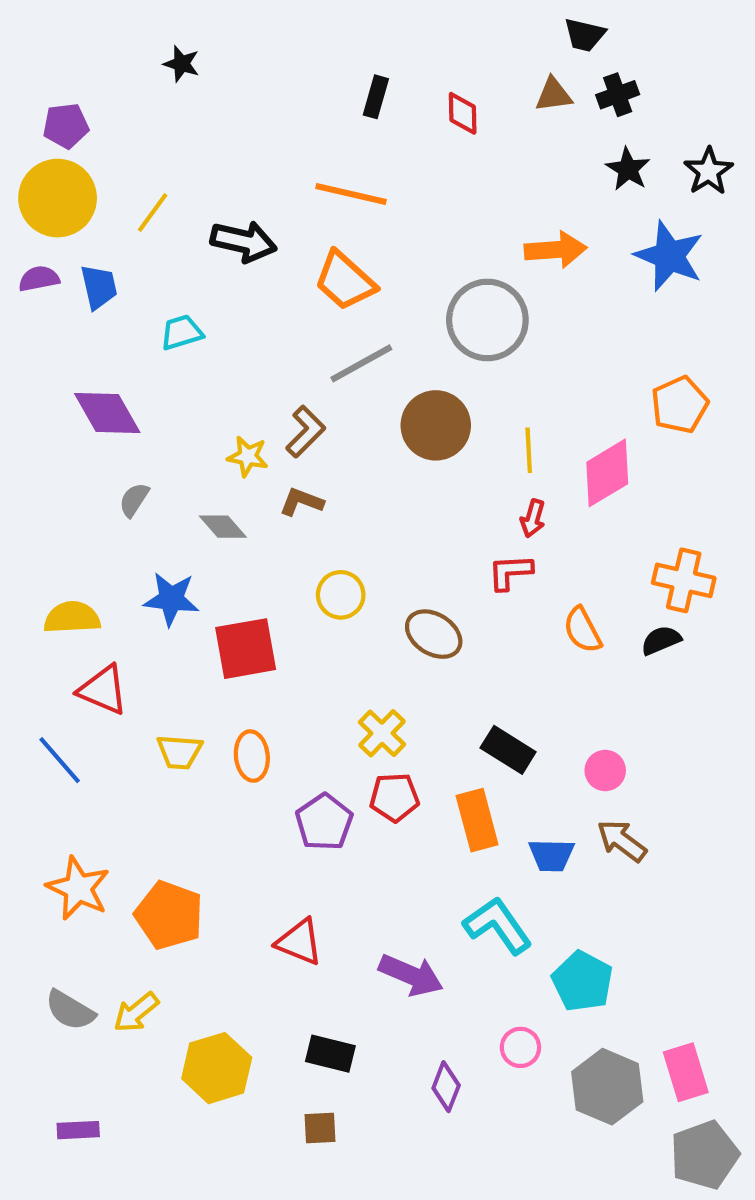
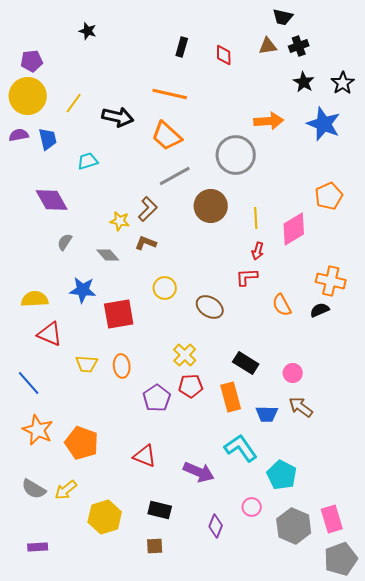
blue line: (60, 760) -> (29, 383), moved

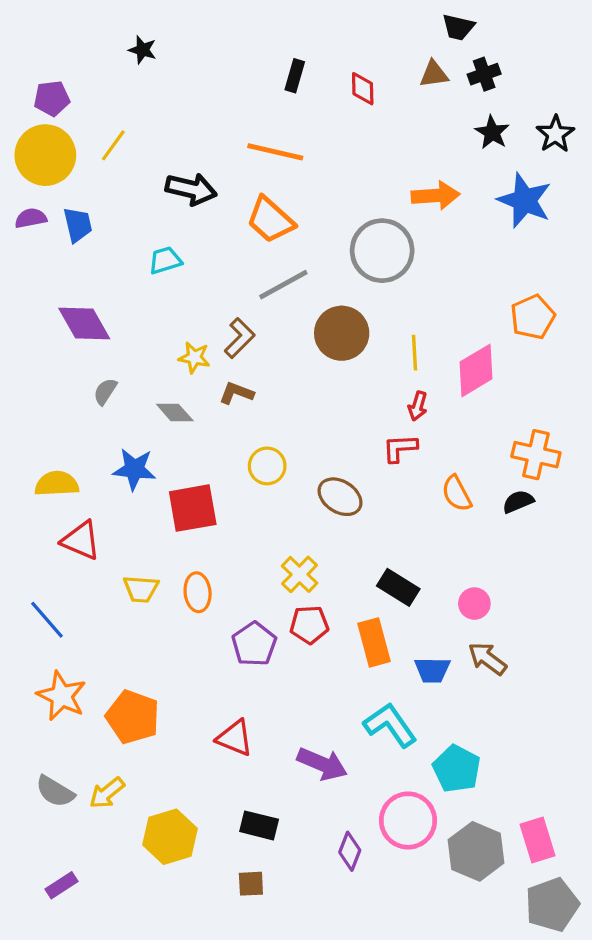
yellow line: (74, 103) -> (113, 145), moved
cyan trapezoid: (88, 161) -> (165, 260), moved
pink circle: (252, 507) -> (408, 821), size x1.8
purple rectangle: (38, 547) -> (62, 885), turned -30

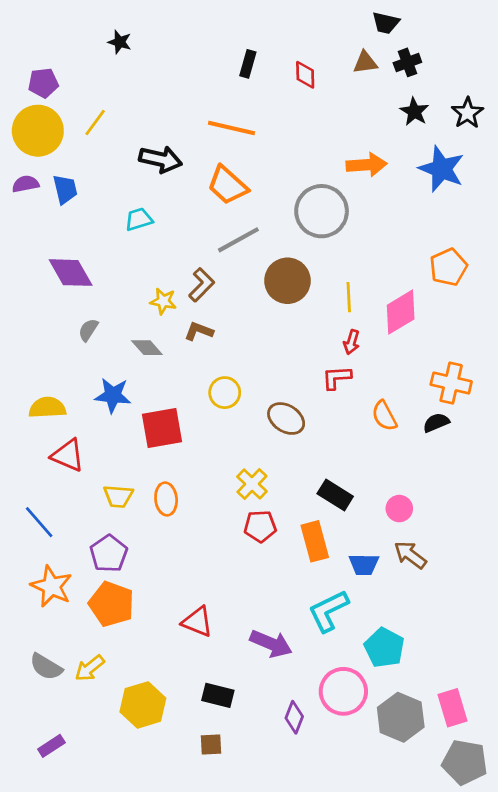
purple pentagon: (254, 644) -> (109, 554), moved
cyan L-shape: (390, 725) -> (328, 611), turned -81
gray pentagon: (552, 905) -> (465, 762), turned 30

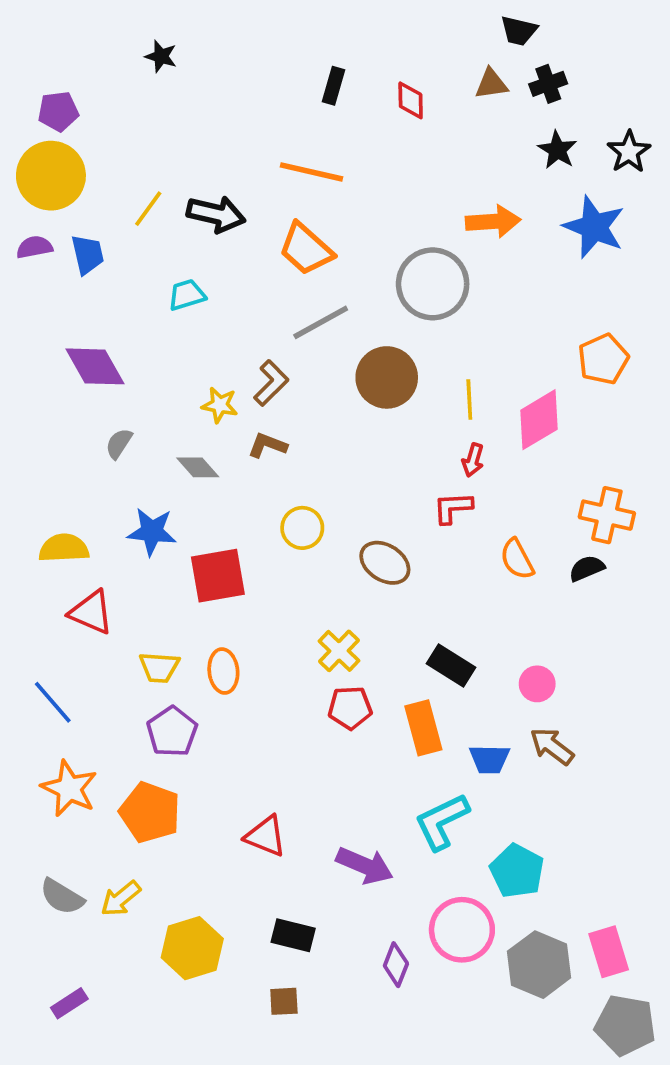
yellow line: (95, 122) -> (148, 209), moved
purple pentagon: (109, 554) -> (172, 732), moved

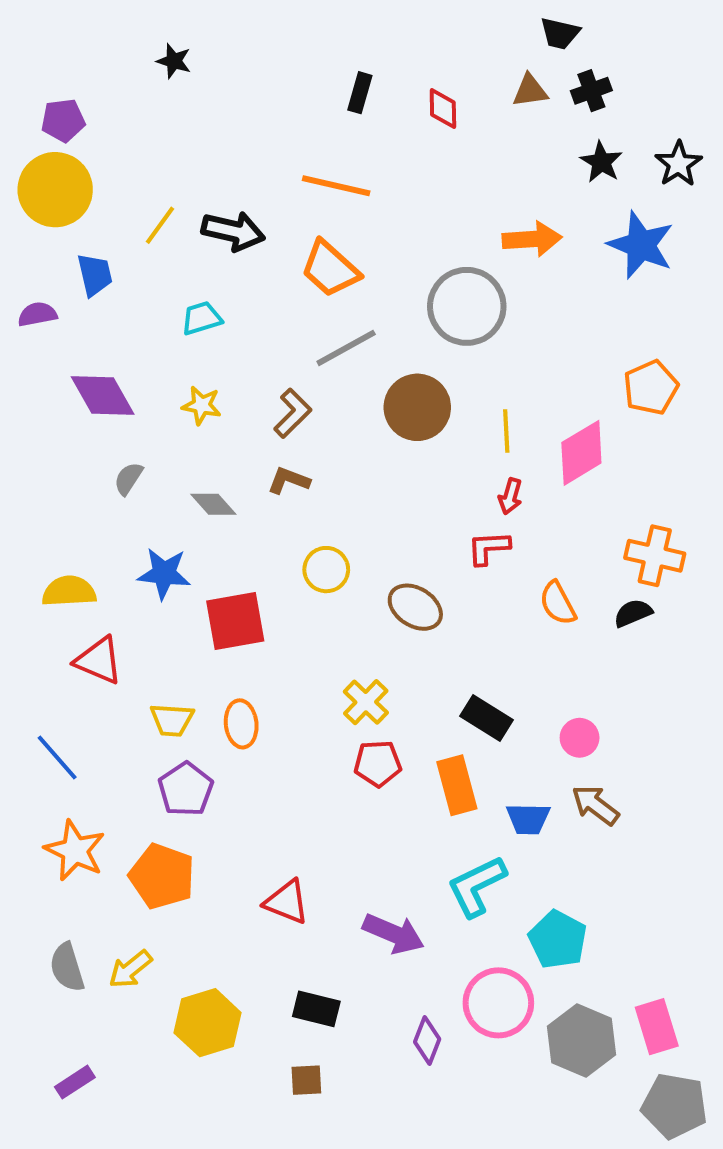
purple semicircle: (34, 247) -> (37, 314), moved
yellow star: (220, 405) -> (202, 405), moved
gray semicircle: (62, 897) -> (67, 967), turned 42

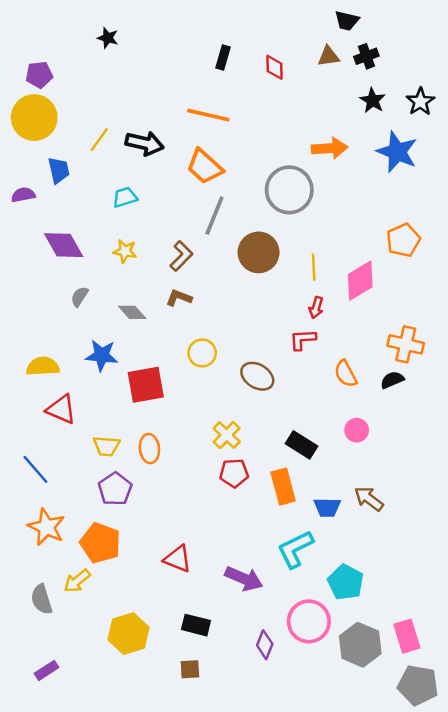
gray line: (346, 348) -> (214, 216), turned -39
pink circle: (580, 738) -> (357, 430), moved
yellow arrow: (130, 969) -> (77, 581), moved

